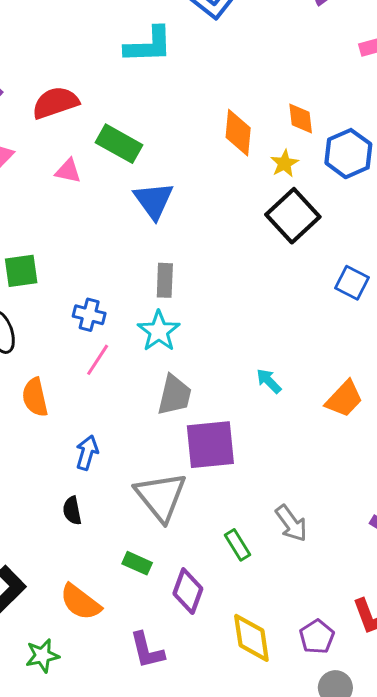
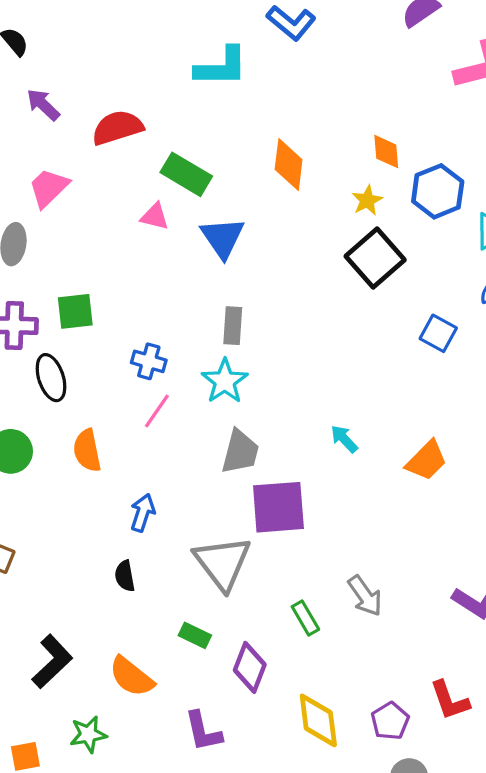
orange diamond: (238, 133) -> (289, 165), moved
pink triangle: (68, 171) -> (155, 216), moved

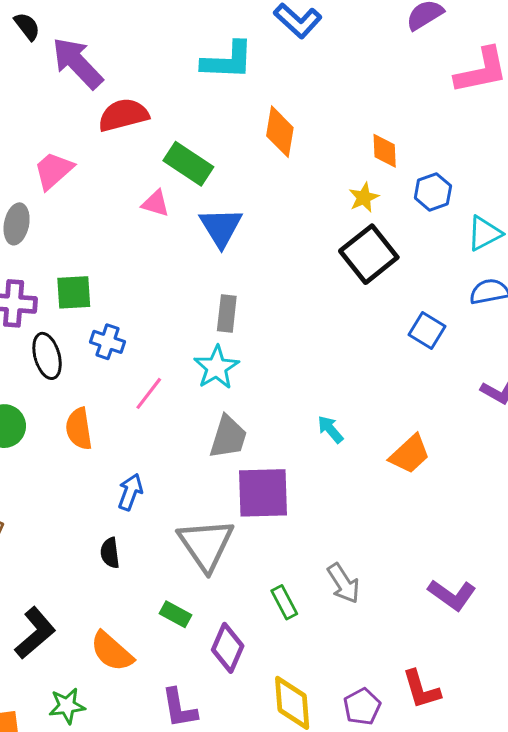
purple arrow: (43, 105) -> (77, 63), moved, size x1.6
orange diamond: (289, 165) -> (280, 132), moved
blue hexagon: (438, 191) -> (433, 192), size x0.7
blue cross: (149, 361) -> (107, 342), moved

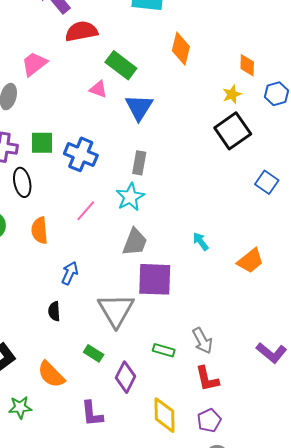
blue cross: (107, 342) -> (81, 154), moved, size x1.5
green rectangle: (284, 602) -> (164, 350), turned -50
red L-shape: (421, 689) -> (207, 379), moved

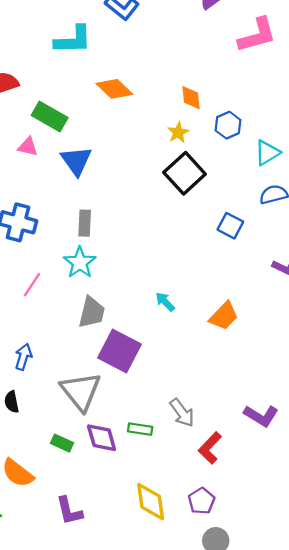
orange diamond: (181, 49) -> (114, 89), turned -52
purple square: (155, 279) -> (119, 351), turned 33
purple diamond: (125, 377) -> (102, 438), moved, turned -36
red L-shape: (207, 379) -> (210, 448), moved, turned 64

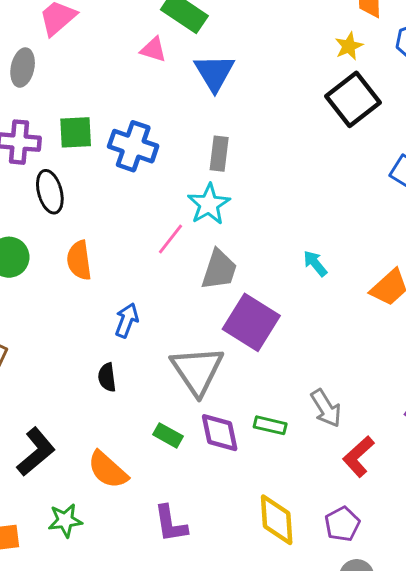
pink line: (32, 285) -> (170, 239), moved

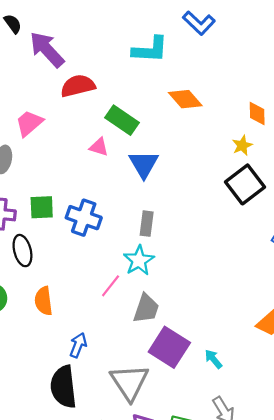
cyan arrow: (315, 263) -> (213, 359), moved
black semicircle: (107, 377) -> (63, 387), size x2.0

